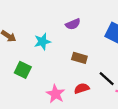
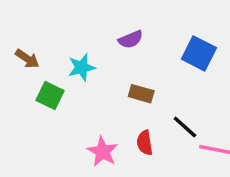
green square: (23, 70) -> (50, 95), moved
red semicircle: (82, 88) -> (145, 143), turned -80

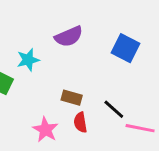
purple semicircle: (131, 39) -> (69, 37), size x1.4
brown rectangle: (141, 94) -> (72, 98), moved

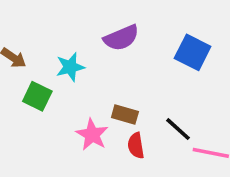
pink star: (45, 130) -> (92, 135), moved

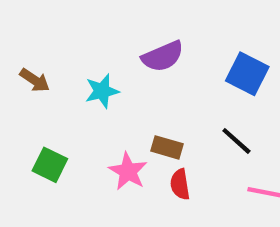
green square: (37, 96) -> (50, 165), moved
black line: (178, 129) -> (236, 141), moved

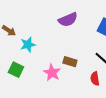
cyan star: (102, 91) -> (28, 45), moved
red semicircle: (180, 184) -> (95, 79), moved

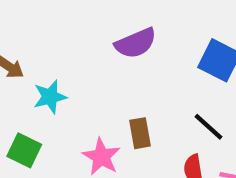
brown rectangle: (70, 62) -> (140, 133), turned 64

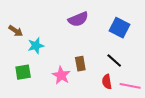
green square: (24, 150) -> (23, 72), turned -35

